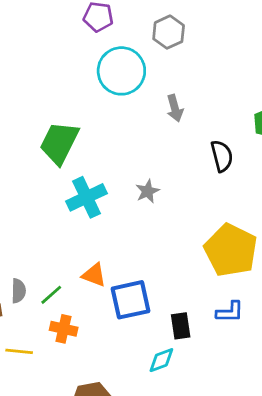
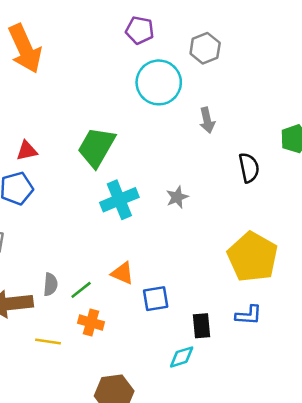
blue square: (130, 300) -> (156, 299), size x0.7

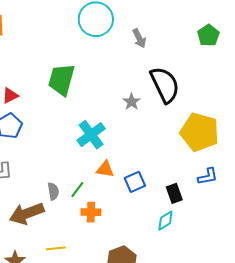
black semicircle: (249, 168) -> (165, 85), moved, size x1.6
cyan cross: (119, 200) -> (91, 135), moved
yellow line: (48, 341) -> (56, 248), moved

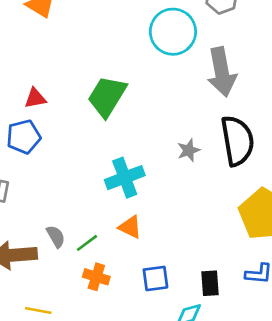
gray arrow: (139, 38) -> (222, 72), size x1.8
blue square: (135, 182) -> (155, 278), moved
gray semicircle: (53, 191) -> (56, 236), turned -36

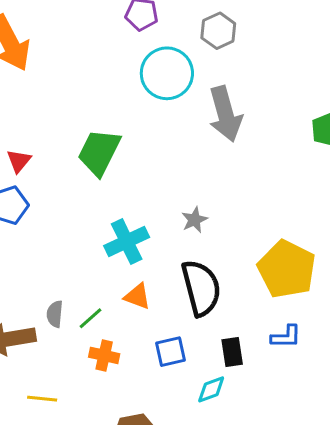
red triangle: (35, 98) -> (19, 161), turned -35
black semicircle: (237, 141) -> (201, 288), moved
gray star: (189, 150) -> (194, 220), moved
gray semicircle: (56, 236) -> (55, 314), turned -140

